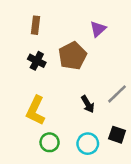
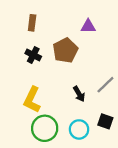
purple triangle: (98, 29) -> (88, 26), turned 42
green circle: (50, 142) -> (45, 128), size x1.5

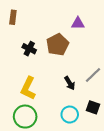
brown rectangle: (32, 23) -> (13, 17), moved
green circle: (45, 128) -> (25, 117), moved

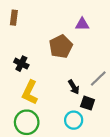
black cross: (29, 49) -> (21, 64), moved
black square: (93, 107) -> (88, 103), moved

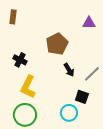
purple triangle: (82, 24) -> (89, 23), moved
black arrow: (74, 87) -> (69, 70), moved

